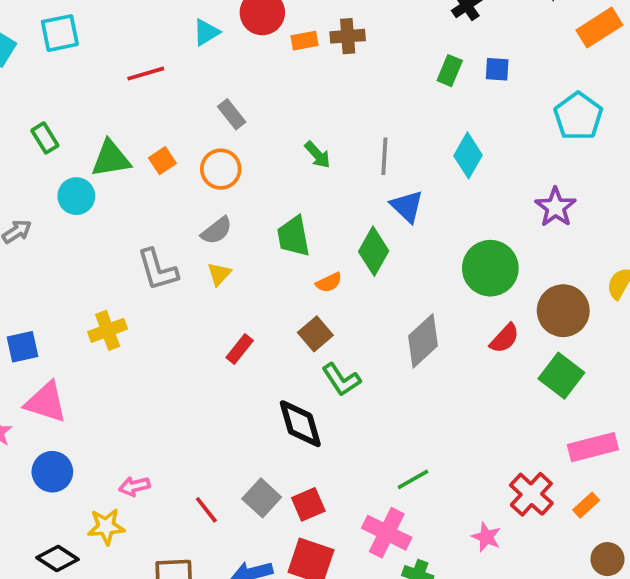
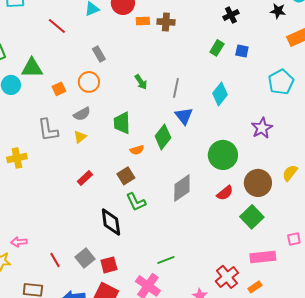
red line: (146, 74) -> (57, 26), turned 48
orange square: (162, 161) -> (59, 89), moved

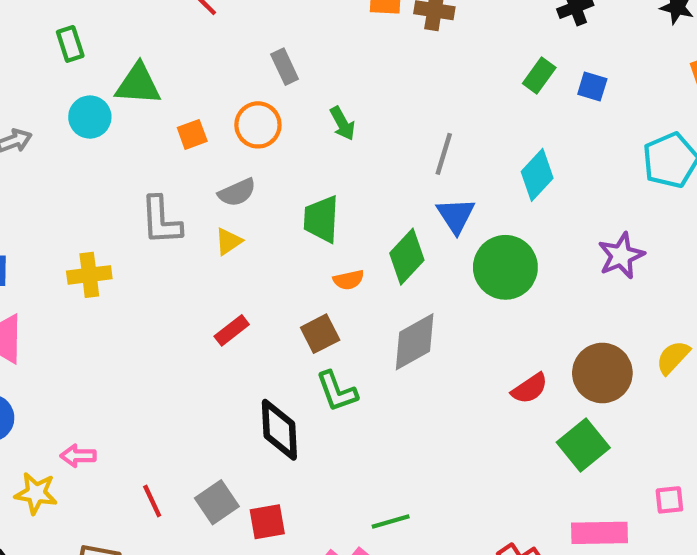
green arrow: (141, 82) -> (342, 124), moved
green circle: (223, 155) -> (505, 267), moved
gray diamond: (182, 188) -> (415, 342), moved

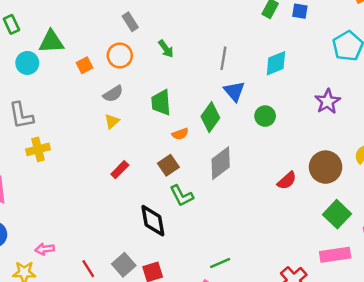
cyan diamond: (537, 175) -> (276, 63), turned 32
gray L-shape: (161, 220) -> (21, 116), moved
green circle: (505, 267) -> (265, 116), size x0.6
green square: (583, 445) -> (337, 214), moved

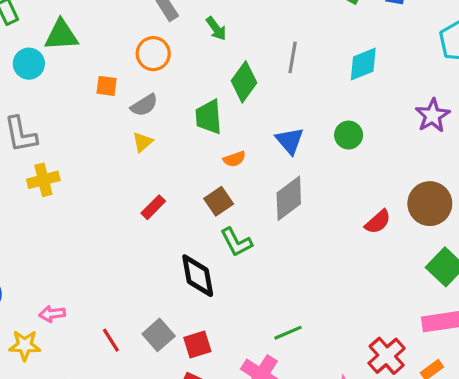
green arrow: (166, 49) -> (216, 29), moved
orange square: (84, 65) -> (107, 86), moved, turned 35
blue triangle: (234, 91) -> (290, 141), moved
green diamond: (210, 117) -> (244, 82), moved

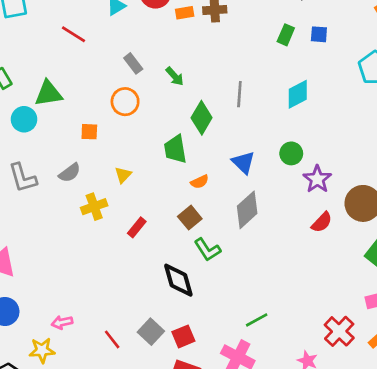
gray semicircle: (144, 105) -> (70, 173), moved
purple star: (433, 116) -> (317, 179), moved
yellow cross: (43, 180) -> (94, 207), moved

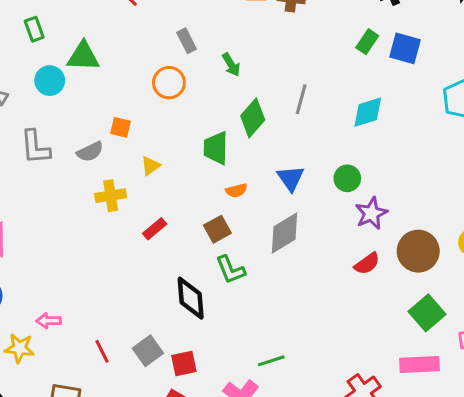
blue square: (319, 34) -> (405, 48), size x1.5
orange square: (89, 132) -> (121, 127), moved

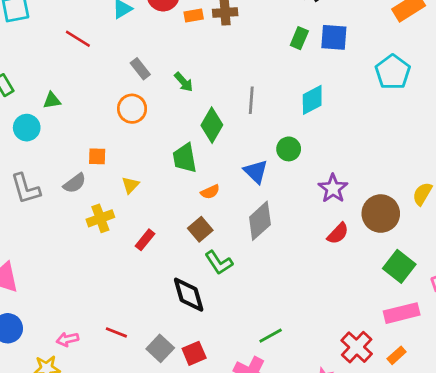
green triangle: (83, 56) -> (52, 101), size x0.6
green circle: (347, 178) -> (289, 149), moved
red line: (102, 351) -> (116, 332), moved, turned -30

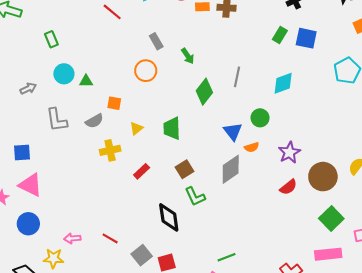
green triangle: (52, 101) -> (86, 81), moved
green trapezoid: (185, 158) -> (172, 128), moved
orange semicircle: (210, 192) -> (252, 147), moved

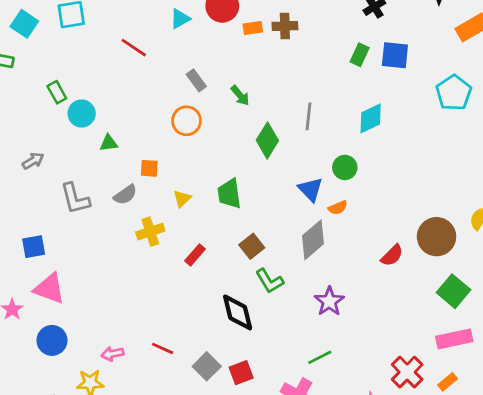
cyan circle: (64, 74) -> (82, 114), moved
purple star: (289, 152) -> (329, 301), moved

